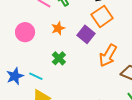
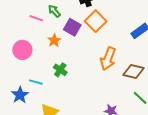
purple square: (86, 34) -> (72, 27), moved
cyan line: (36, 76) -> (36, 82), moved

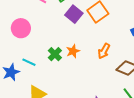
orange star: (54, 40) -> (73, 51), moved
orange arrow: (108, 59) -> (104, 51), size x0.7

